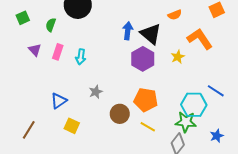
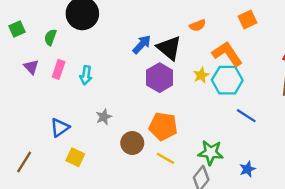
blue arrow: (128, 31) -> (142, 44), turned 36
cyan hexagon: (194, 105) -> (227, 80), moved

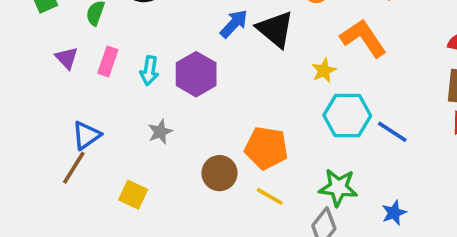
purple hexagon: (160, 78) -> (196, 74), moved
cyan hexagon: (227, 80) -> (347, 116), moved
gray star: (104, 117) -> (160, 132), moved
blue triangle: (60, 128) -> (86, 135), moved
brown line: (24, 162) -> (74, 168), moved

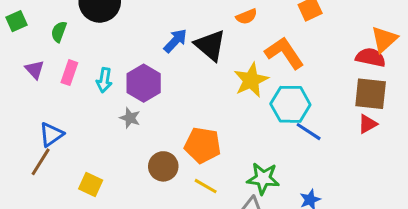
yellow star: (324, 71) -> (251, 80), size x1.6
cyan hexagon: (347, 116) -> (290, 104), moved
gray star: (160, 132) -> (130, 118), moved, turned -30

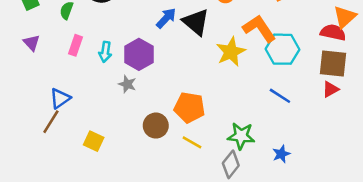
purple triangle: (35, 70) -> (32, 43), moved
cyan hexagon: (290, 104) -> (283, 49), moved

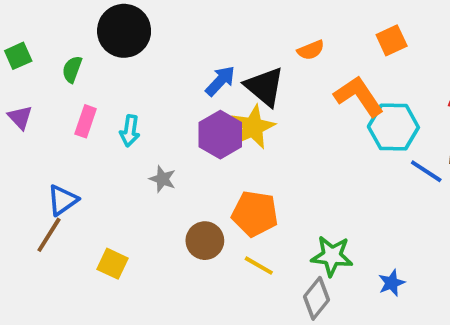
yellow star: (231, 52) -> (253, 127), moved
purple hexagon: (139, 54) -> (220, 135), moved
blue line: (280, 96) -> (426, 171), moved

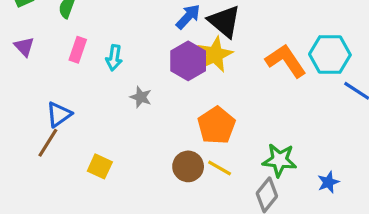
orange L-shape: (359, 96) -> (286, 61), moved
orange pentagon: (255, 214) -> (216, 125), turned 30
brown circle: (205, 241) -> (188, 166), moved

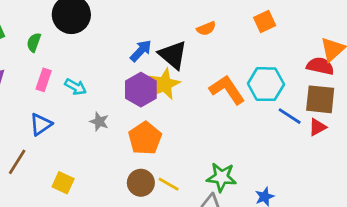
cyan arrow: (114, 58) -> (76, 87), turned -70
blue triangle: (59, 114) -> (41, 124), moved
orange pentagon: (216, 125) -> (145, 138), moved

